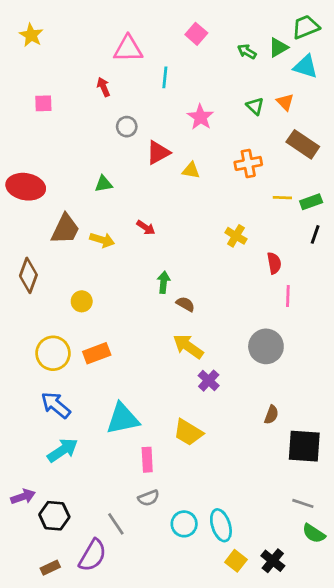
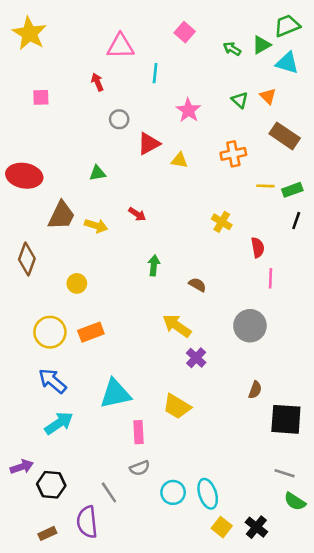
yellow star: (31, 35) -> (29, 33), size x1.5
brown semicircle: (185, 304) -> (197, 285), moved
purple semicircle: (93, 555) -> (87, 522), turned 144

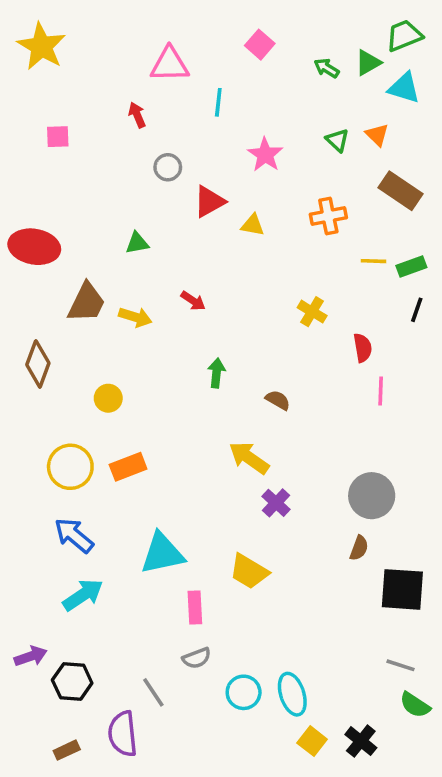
gray circle: (250, 326) -> (372, 496), moved

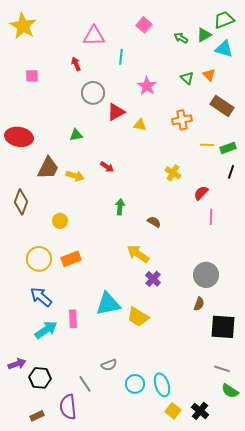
gray circle: (168, 167) -> (93, 93), size x1.5
red semicircle: (363, 348) -> (201, 193), turned -126
cyan triangle: (162, 553) -> (108, 304), moved
pink rectangle: (195, 608) -> (73, 319), moved

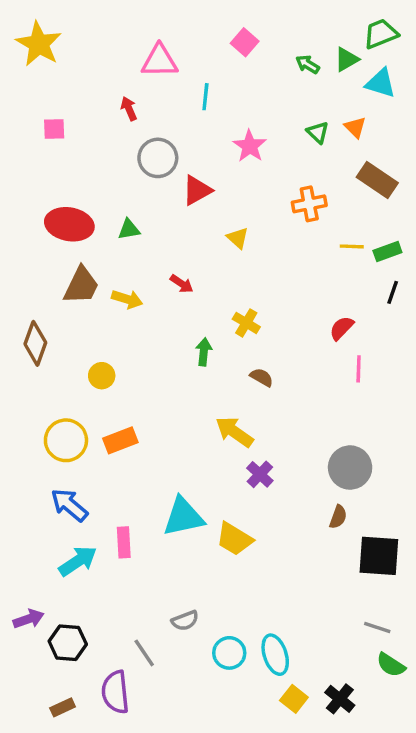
yellow triangle: (140, 125) -> (238, 238), moved, turned 32
red ellipse: (19, 137) -> (69, 224), moved
yellow cross: (173, 173) -> (246, 323), moved

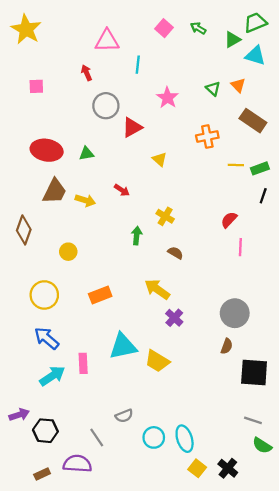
green arrow: (308, 64) -> (198, 28), moved
orange rectangle: (120, 440) -> (100, 295), moved
purple semicircle: (115, 692) -> (77, 464), turned 100

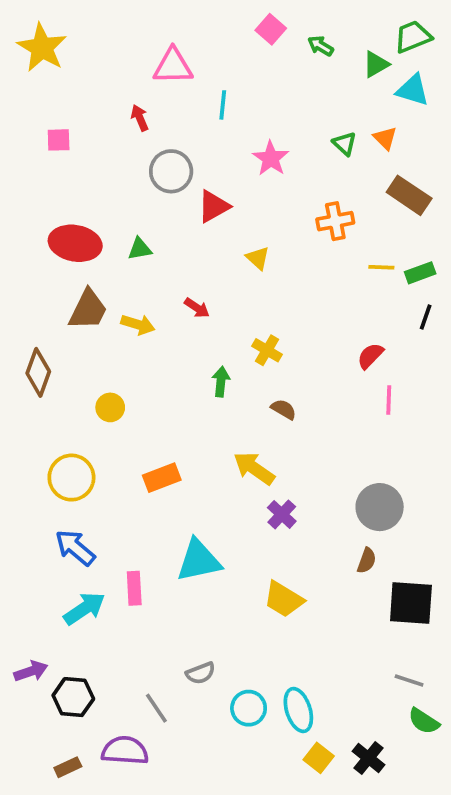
pink square: (164, 28) -> (271, 29), moved
yellow trapezoid: (157, 361) -> (284, 599), moved

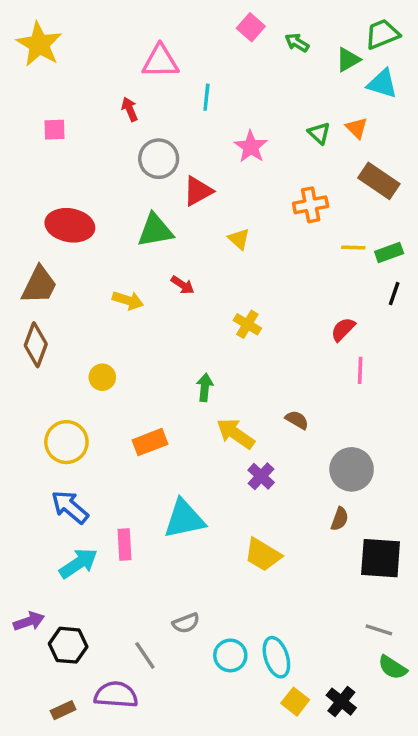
green triangle: (140, 249) -> (155, 230), moved, size x1.6
brown trapezoid: (88, 310) -> (39, 285), moved
green arrow: (221, 382) -> (205, 387), moved
brown semicircle: (284, 409) -> (297, 420), moved

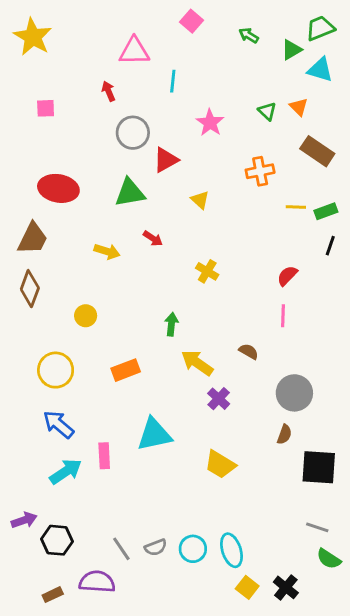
pink square: (251, 27) -> (191, 21), moved
pink line: (360, 370) -> (283, 316), moved
gray semicircle: (186, 623) -> (156, 547), moved

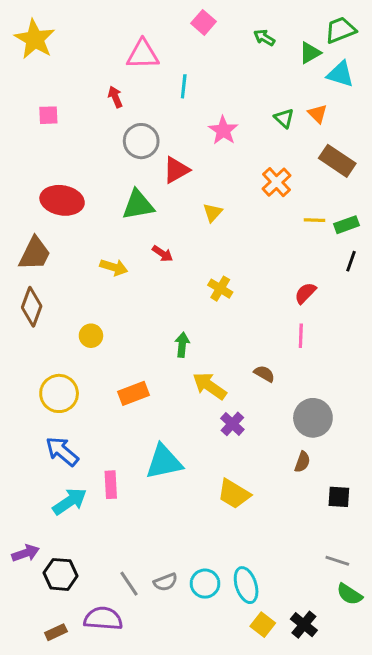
orange cross: (260, 171) -> (276, 182), turned -32
yellow triangle: (200, 200) -> (213, 213), turned 30
black square: (319, 467) -> (339, 497), size x0.6

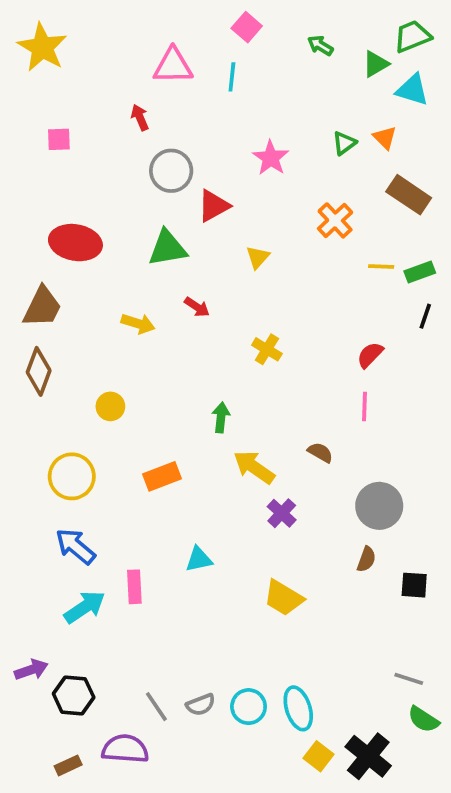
cyan line: (184, 86) -> (232, 77), moved
green triangle: (284, 118) -> (344, 143), turned 40
cyan triangle: (164, 462) -> (199, 559), size x0.6
black square: (339, 497) -> (414, 585), moved
black cross: (304, 625) -> (368, 756), size x1.4

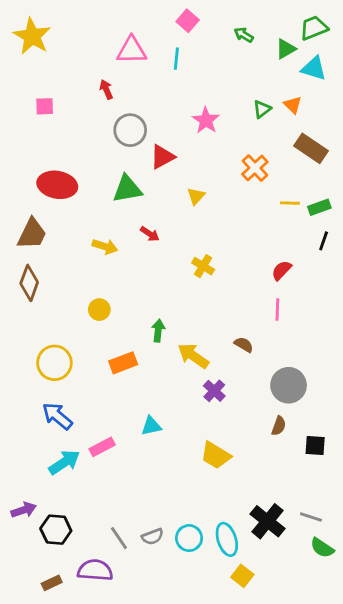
yellow circle: (110, 406) -> (99, 310), moved
green arrow: (221, 417) -> (158, 331), moved
pink rectangle: (134, 587) -> (102, 447), turned 65
black cross: (368, 756) -> (268, 521), moved

